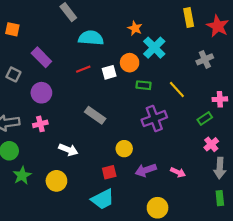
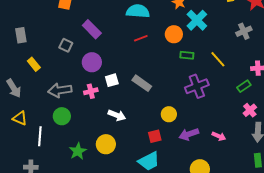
red line: (83, 69) -> (141, 38), moved
white square: (109, 72) -> (112, 80), moved
green star: (22, 175) -> (78, 151), moved

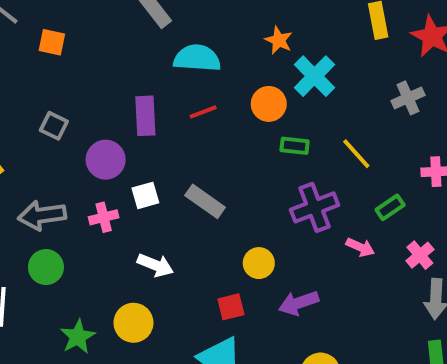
purple rectangle: (92, 29) -> (145, 116), moved, turned 42
green rectangle: (244, 86) -> (390, 207), moved
pink arrow: (219, 136) -> (360, 247), moved

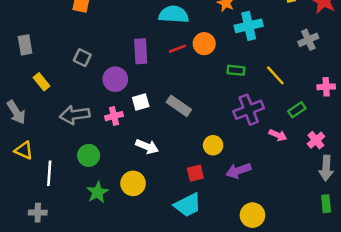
cyan cross: (314, 76) -> (249, 26), turned 32
orange circle: (269, 104) -> (204, 44), moved
green circle: (46, 267) -> (89, 155), moved

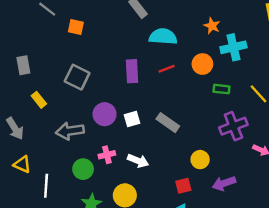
orange circle: (204, 44) -> (202, 64), moved
gray square: (82, 58) -> (77, 77), size x1.5
purple circle: (115, 79) -> (105, 114), moved
pink cross: (114, 116) -> (107, 155), moved

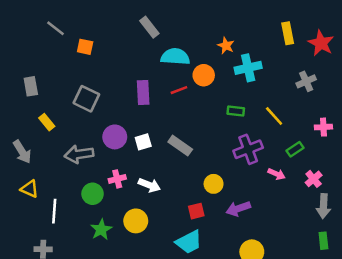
orange circle: (202, 64) -> (204, 75), moved

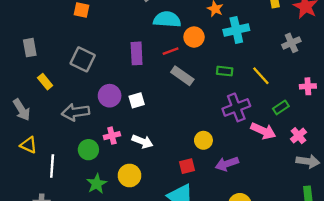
gray rectangle: (180, 146) -> (182, 76), moved
pink arrow: (277, 174) -> (263, 131), size x1.5
gray arrow: (323, 206) -> (308, 161), turned -85

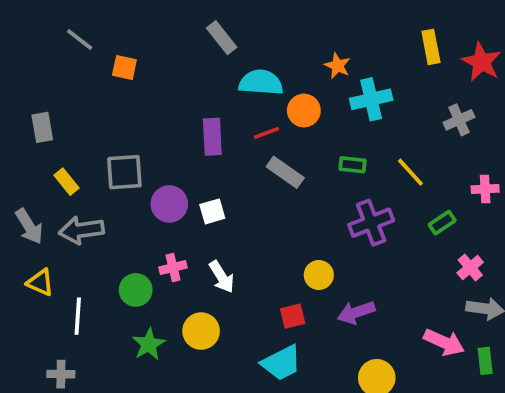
gray square: (83, 59) -> (124, 172), moved, turned -30
gray arrow: (76, 112) -> (81, 230), moved
pink arrow: (263, 131) -> (444, 342), moved
white arrow: (142, 141) -> (222, 277), turned 36

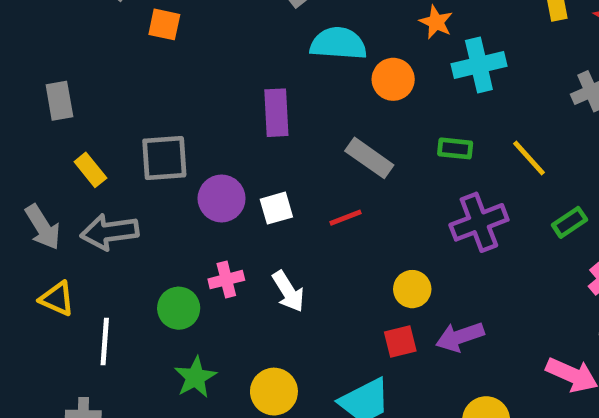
red line: (266, 133) -> (345, 218), moved
red square: (293, 316) -> (400, 342), moved
yellow circle: (201, 331) -> (274, 392), moved

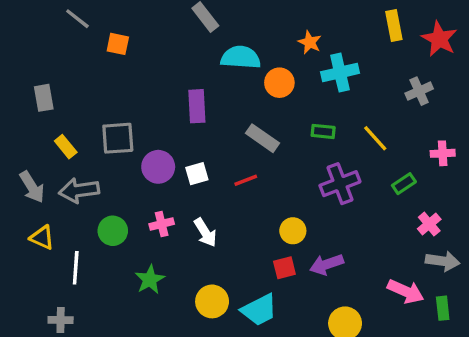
green circle: (179, 308) -> (113, 231), moved
green star: (195, 377) -> (150, 280), moved
yellow circle: (274, 392) -> (212, 301), moved

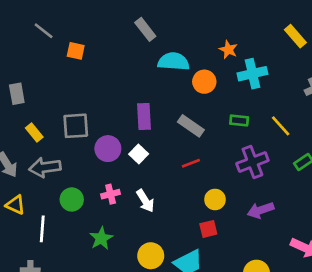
yellow rectangle: (394, 25) -> (295, 36), turned -30
purple rectangle: (197, 106) -> (144, 116), moved
white square: (197, 174) -> (139, 154), turned -30
red line: (246, 180) -> (191, 163), moved
purple arrow: (327, 264) -> (261, 210), moved

